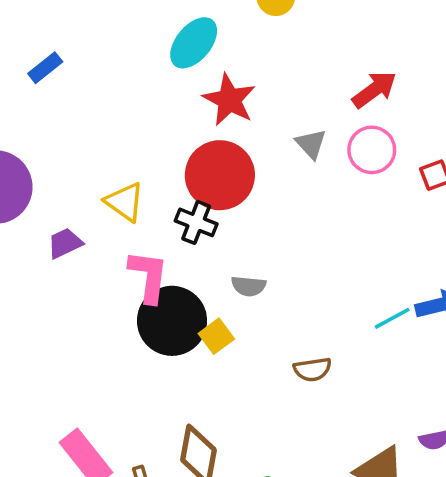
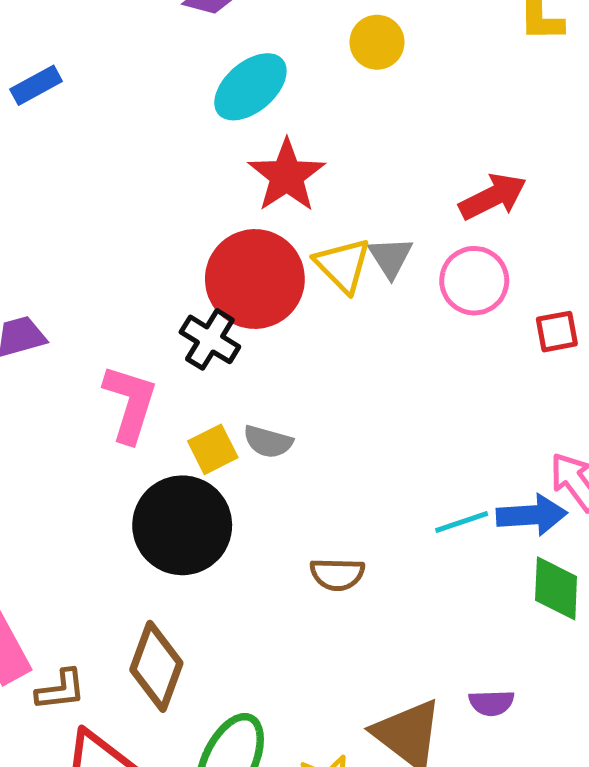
yellow triangle: (125, 202) -> (343, 265), moved
black circle: (172, 321) -> (182, 525), moved
yellow square: (216, 336) -> (213, 449), moved

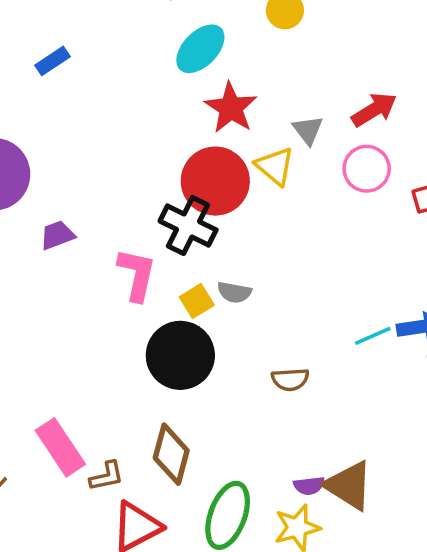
gray triangle: (390, 257) -> (308, 130), moved
black cross: (210, 339) -> (188, 225), size x1.4
purple semicircle: (491, 703) -> (309, 486), moved

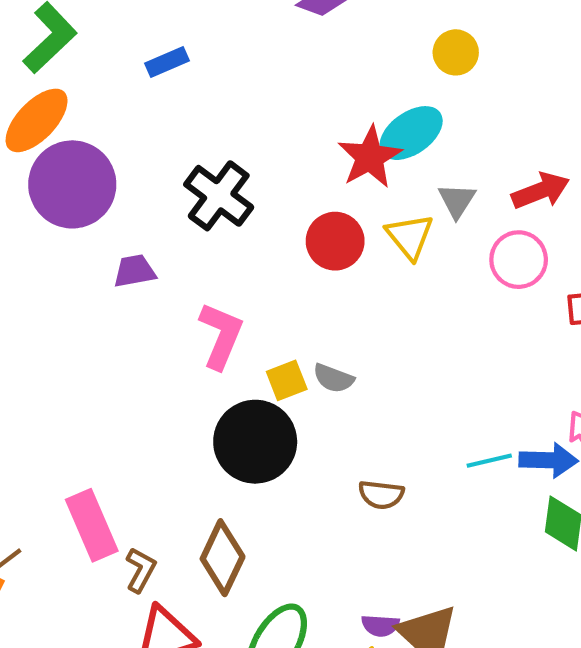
cyan ellipse: (200, 49) -> (411, 133), moved
red circle: (215, 181) -> (335, 241), size x0.7
black cross: (188, 225) -> (219, 196), moved
brown L-shape: (107, 476) -> (141, 570), turned -60

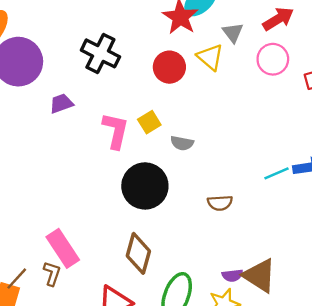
yellow square: (287, 380) -> (149, 122), moved
brown L-shape: (141, 570) -> (52, 274), moved

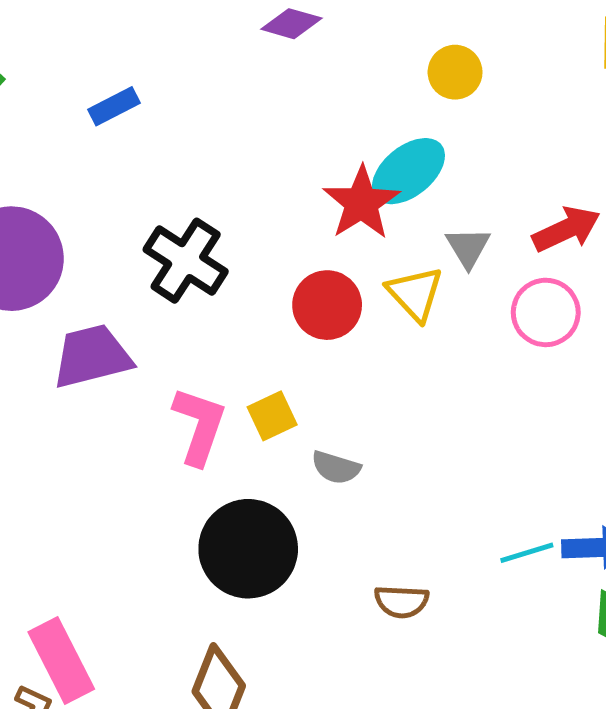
purple trapezoid: (61, 103) -> (92, 356), size x1.6

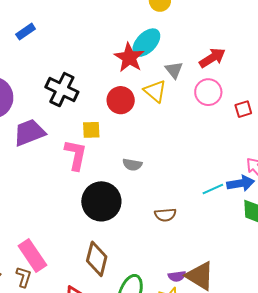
yellow square: (272, 416) -> (91, 130), moved, turned 30

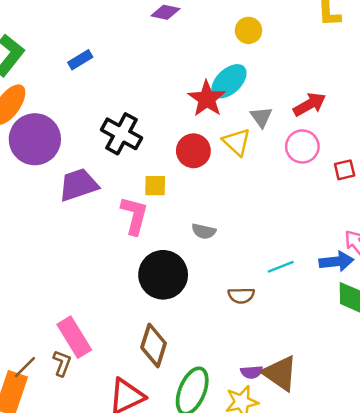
cyan line: (213, 189) -> (281, 267), moved

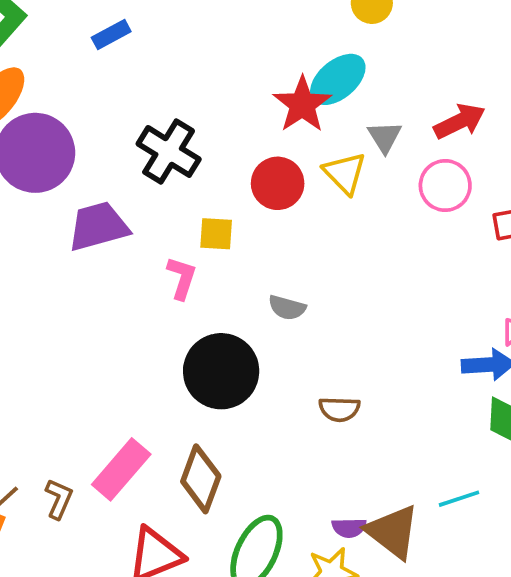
pink L-shape: (134, 215) -> (182, 278), size x0.7
cyan line: (281, 267) -> (459, 499), moved
pink rectangle: (74, 337) -> (121, 469), moved, turned 69

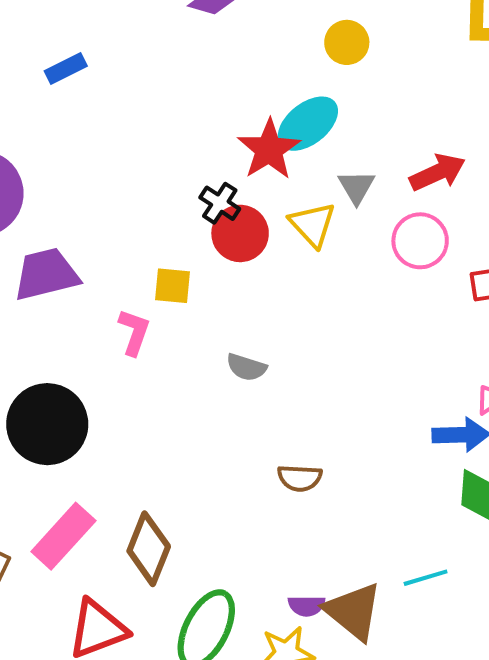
black cross: (169, 151) -> (220, 203), moved, size x0.6
black circle: (221, 371) -> (47, 424), moved

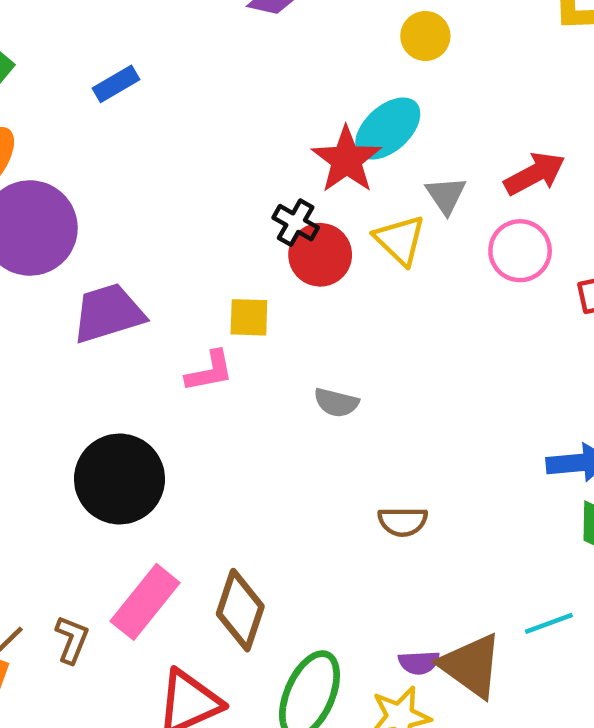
pink L-shape: (134, 332) -> (210, 371), turned 63

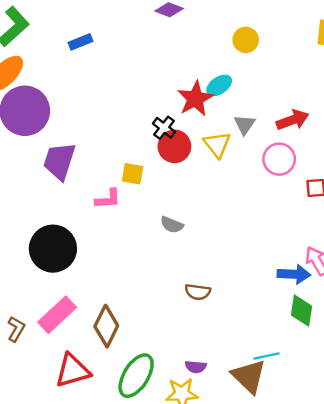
cyan ellipse: (388, 129) -> (219, 85), size x0.7
purple trapezoid: (108, 313) -> (59, 161), turned -63
brown triangle: (471, 666) -> (249, 376), moved

